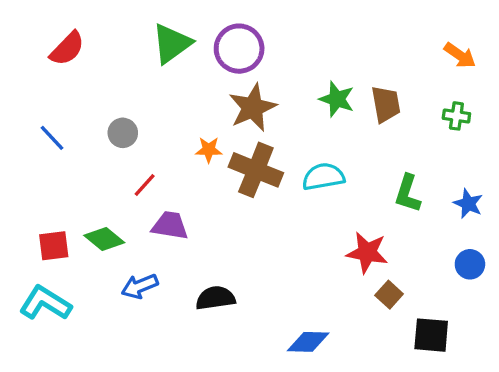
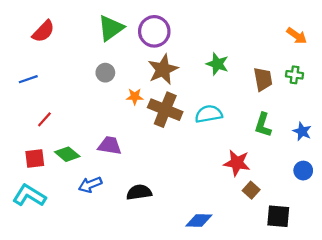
brown trapezoid: (386, 104) -> (263, 79), moved
gray circle: (123, 133) -> (105, 73), moved
blue line: (52, 138) -> (28, 79), moved, turned -66
red line: (145, 185) -> (44, 119), moved

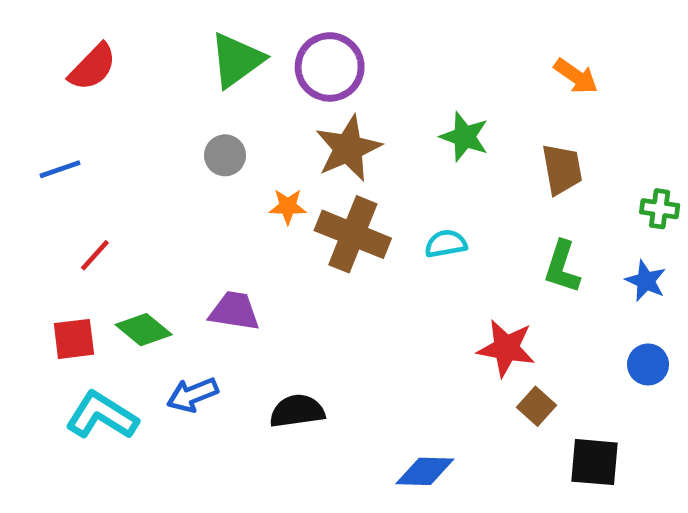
orange arrow: (297, 36) -> (576, 76), moved
green cross: (295, 75) -> (660, 209), moved
cyan semicircle: (209, 114) -> (446, 244), size x0.7
cyan L-shape: (29, 196) -> (102, 416), moved

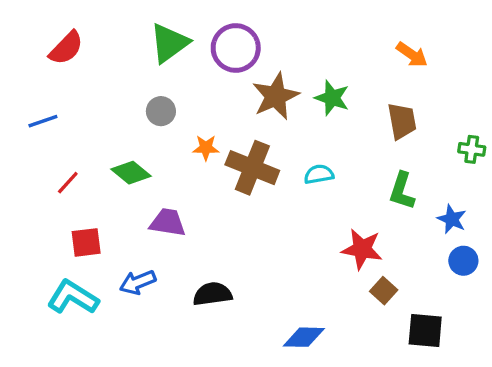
brown star: (348, 148) -> (276, 96), moved
blue star: (646, 281) -> (452, 219), moved
green diamond: (144, 330) -> (131, 173), moved
red square: (74, 339) -> (86, 242), moved

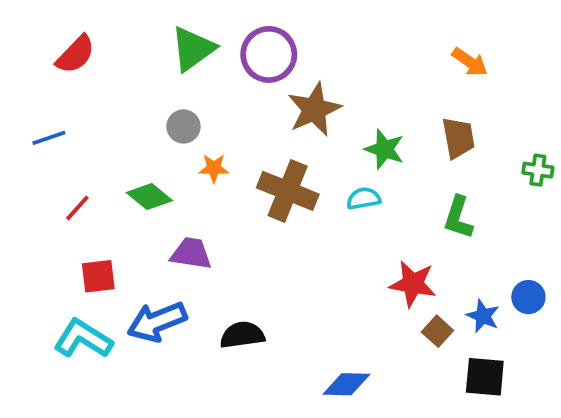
green star: (332, 98) -> (384, 149), moved
orange star: (206, 148) -> (214, 168), moved
blue star: (452, 219) -> (483, 316), moved
blue arrow: (138, 282) -> (157, 322), size x1.4

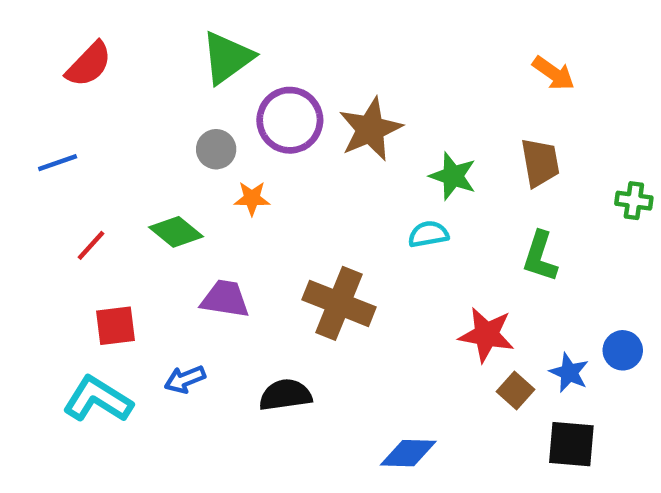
purple circle: (269, 54) -> (290, 120), moved
brown cross: (288, 191) -> (339, 303), moved
blue arrow: (157, 322) -> (185, 379), size x0.6

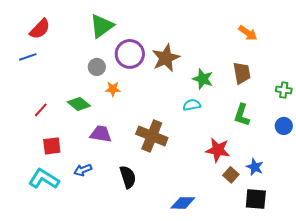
blue line: (58, 163) -> (28, 57), moved
blue circle: (623, 350) -> (284, 126), moved
black semicircle: (285, 395) -> (128, 177), turned 80

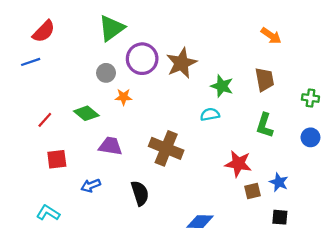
brown square: (231, 175) -> (253, 191), turned 35
cyan L-shape: (44, 179) -> (48, 213), moved, size x0.7
black square: (256, 199) -> (280, 217), size x0.7

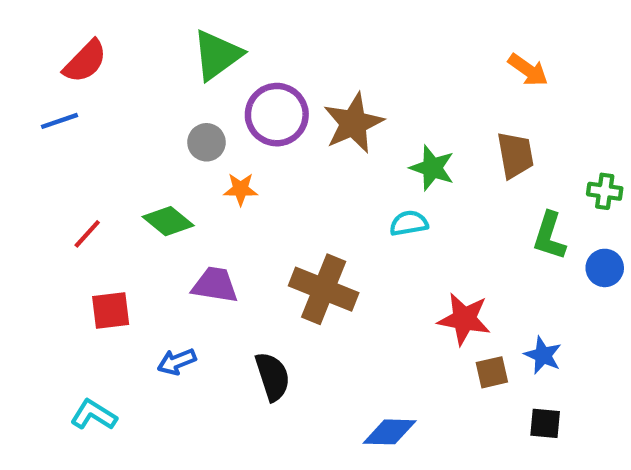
green L-shape: (265, 125) -> (549, 236), moved

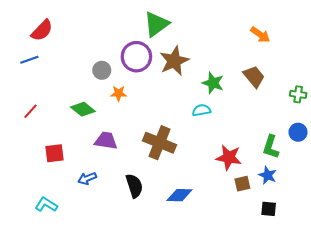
green triangle: (217, 55) -> (156, 24), moved
brown trapezoid: (515, 155) -> (254, 77), turned -30
red line: (87, 234) -> (30, 111), moved
green L-shape: (549, 236) -> (271, 147), moved
blue diamond: (390, 432) -> (179, 195), moved

